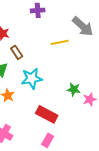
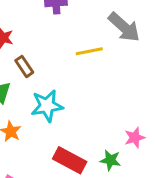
green star: (74, 89) -> (110, 160), moved

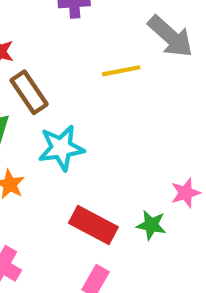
brown rectangle: (24, 66) -> (29, 92), size x1.4

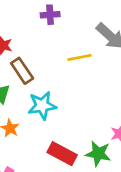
green star: (151, 225) -> (98, 154), size x1.4

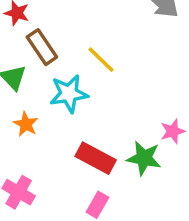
yellow line: (79, 57) -> (101, 60), moved, turned 55

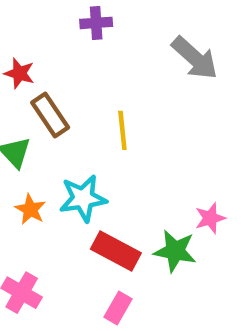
yellow line: (101, 60) -> (122, 130), turned 40
cyan star: (69, 94) -> (83, 198), moved

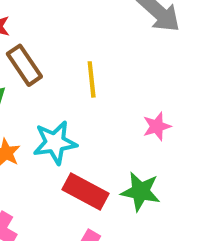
pink star: (210, 218) -> (157, 126), moved

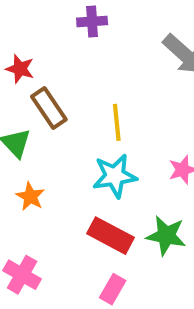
cyan star: (55, 143) -> (115, 176), moved

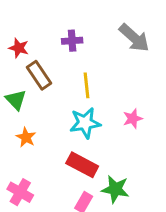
purple cross: (92, 21) -> (72, 41), moved
green star: (166, 236) -> (115, 189), moved

